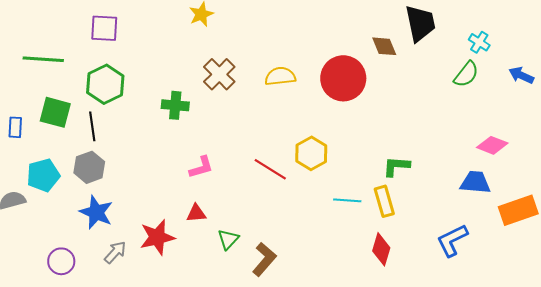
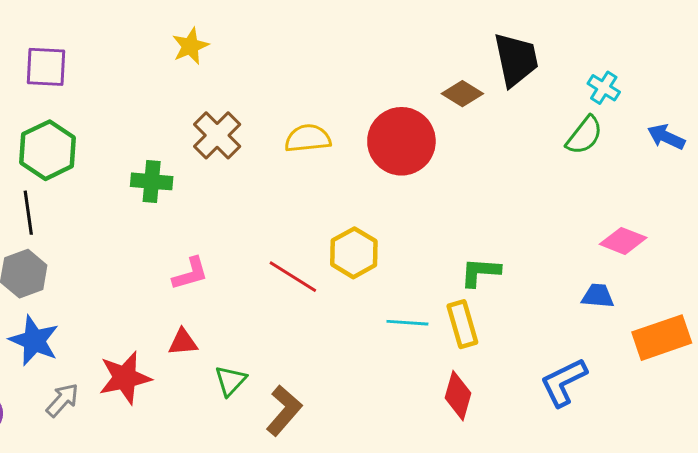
brown diamond: (384, 46) -> (462, 94), turned -36
blue trapezoid: (475, 182) -> (598, 296), size x0.7

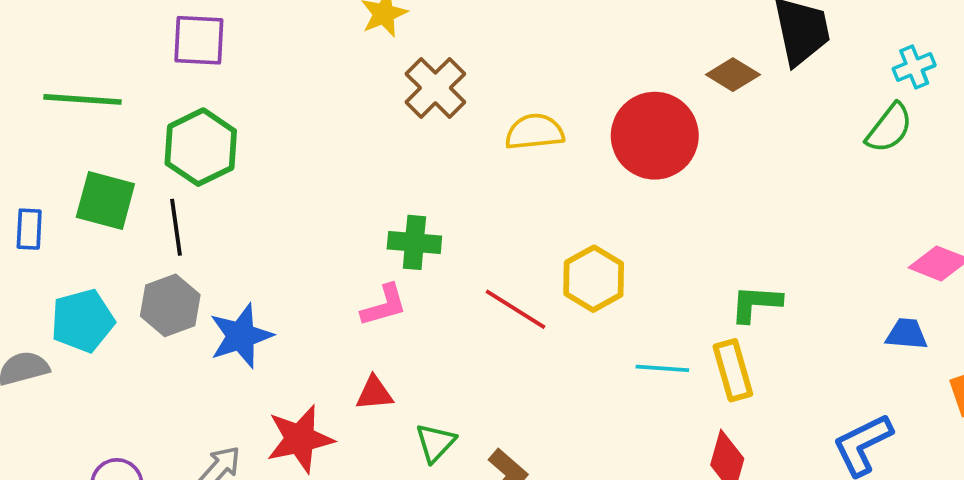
cyan cross: (604, 88) -> (914, 67), turned 36
brown cross: (217, 135) -> (435, 88), moved
green cross: (152, 181) -> (414, 242), moved
blue star: (34, 341) -> (241, 336), moved, turned 30

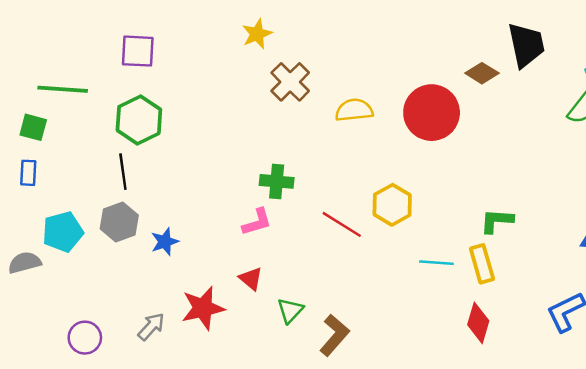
green square: (105, 200) -> (33, 127), moved, size x0.7
blue star: (241, 336) -> (165, 242), size x0.7
red triangle: (374, 393) -> (251, 279), turned 45

